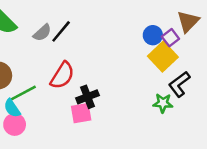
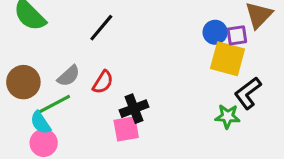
gray semicircle: (42, 33) -> (69, 76), moved
purple square: (170, 38) -> (237, 35), turned 30
yellow square: (163, 57) -> (228, 59), turned -32
red semicircle: (62, 75) -> (103, 82), size x0.7

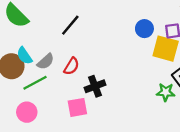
blue circle: (215, 32) -> (144, 29), moved
cyan semicircle: (41, 123) -> (24, 56), moved
pink square: (126, 129) -> (77, 107), moved

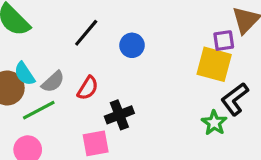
blue circle: (144, 29) -> (132, 45), moved
green star: (166, 92) -> (214, 123), turned 30

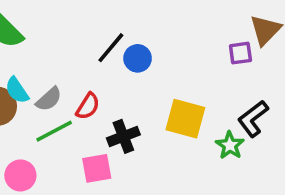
black line: (86, 33) -> (111, 48), moved
yellow square: (214, 64) -> (185, 119), moved
green line: (39, 110) -> (54, 131), moved

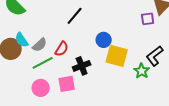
blue circle: (138, 58) -> (104, 40), moved
pink circle: (20, 175) -> (41, 88), moved

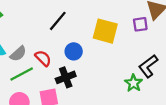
blue circle: (104, 40) -> (74, 51), moved
red semicircle: (62, 49) -> (43, 58), turned -77
yellow square: (117, 56) -> (105, 31), moved

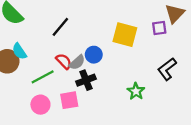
black line: (58, 21) -> (60, 27), moved
gray semicircle: (18, 54) -> (77, 62), moved
green star: (134, 83) -> (136, 91), moved

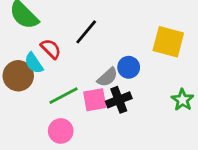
red semicircle: (64, 61) -> (51, 49), moved
green star: (136, 91) -> (182, 100), moved
pink square: (69, 100) -> (95, 100), moved

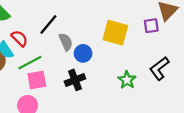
gray semicircle: (107, 77) -> (66, 42), moved, turned -72
green line: (64, 96) -> (30, 63), moved
pink square: (95, 100) -> (37, 80), moved

